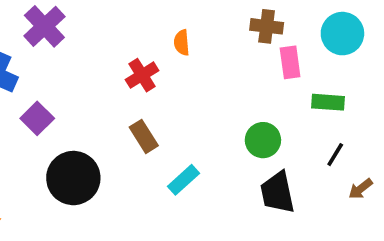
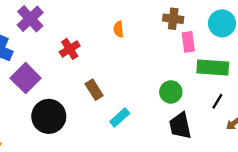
red cross: (142, 75) -> (70, 49), moved
green rectangle: (328, 102) -> (213, 68), size x1.5
purple square: (37, 118) -> (26, 78), size x1.4

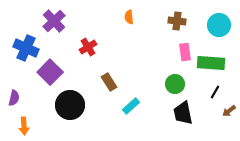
orange semicircle: (119, 29) -> (129, 17), moved
pink rectangle: (188, 42) -> (185, 52), moved

